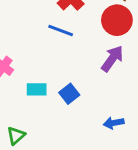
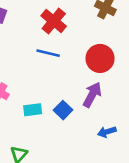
red circle: (117, 20) -> (100, 58), moved
purple arrow: (112, 59) -> (92, 95), moved

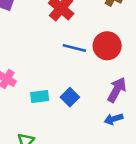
blue line: (48, 53) -> (74, 48), moved
purple arrow: (92, 95) -> (117, 90), moved

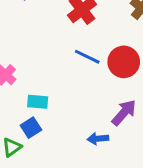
blue square: (70, 97) -> (31, 128), moved
blue arrow: (114, 119) -> (98, 139), moved

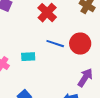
cyan rectangle: (38, 102) -> (28, 57), moved

